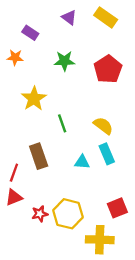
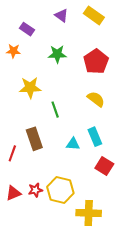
yellow star: (34, 99) -> (30, 88), turned 30
yellow semicircle: (103, 126) -> (96, 99), moved
red triangle: (14, 197) -> (13, 193), moved
red square: (117, 208) -> (104, 166), moved, turned -36

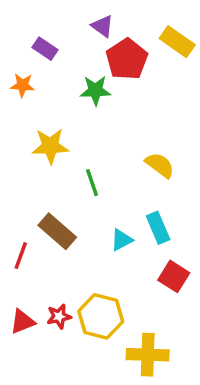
yellow rectangle: (94, 15) -> (177, 42), moved
red pentagon: (96, 61) -> (127, 59), moved
brown rectangle: (34, 139) -> (57, 231), turned -30
cyan triangle: (73, 144) -> (122, 240), turned -32

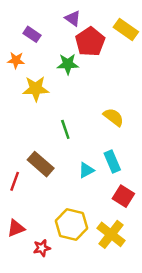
yellow star: (50, 146) -> (36, 89), moved
red star: (59, 316) -> (42, 248), moved
yellow cross: (148, 355) -> (111, 234), moved, turned 36

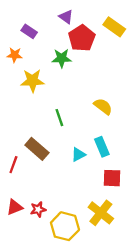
red square: (123, 196) -> (112, 178), turned -30
yellow hexagon: (72, 225) -> (65, 226), moved
red star: (42, 248) -> (38, 209), moved

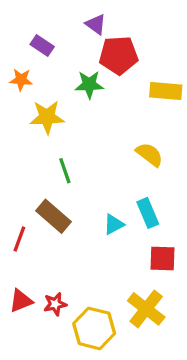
yellow rectangle: (114, 27) -> (166, 91), moved, turned -30
red pentagon: (82, 38) -> (119, 55), turned 30
green line: (59, 118) -> (65, 171), moved

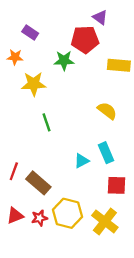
purple triangle: (96, 24) -> (100, 17), moved
brown rectangle: (54, 216) -> (38, 183), moved
yellow hexagon: (94, 328) -> (67, 213), moved

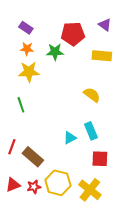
purple triangle: (100, 17) -> (105, 25), moved
orange star: (15, 57) -> (27, 49), moved
green line: (46, 122) -> (21, 105), moved

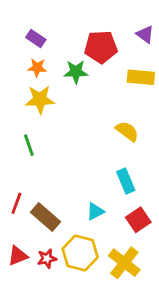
cyan triangle: (70, 138) -> (95, 211), moved
red square: (100, 159) -> (138, 220), turned -36

